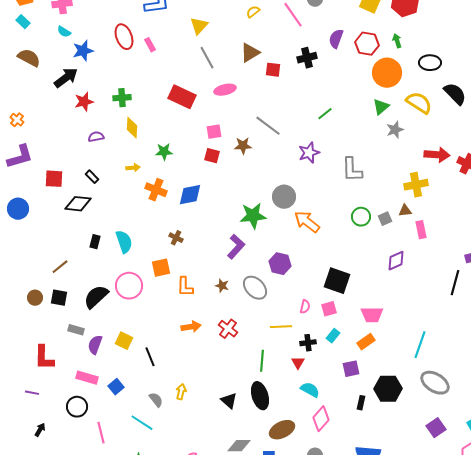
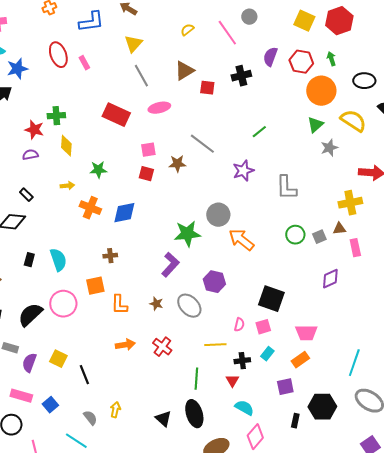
red star: (84, 102) -> (34, 130), moved, turned 30
brown cross: (176, 238) -> (110, 256), turned -32

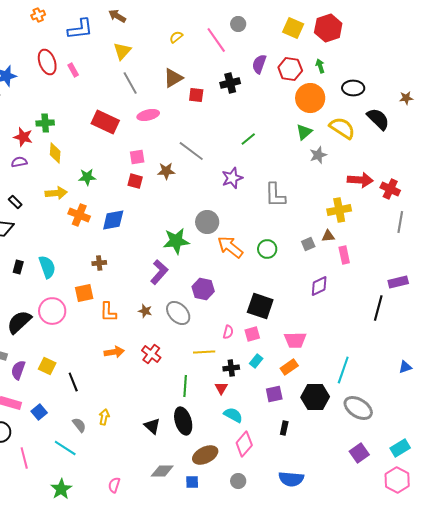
yellow arrow: (67, 186) -> (56, 193), size x1.5
green circle: (295, 235) -> (267, 249), moved
black hexagon: (322, 407) -> (315, 397), moved

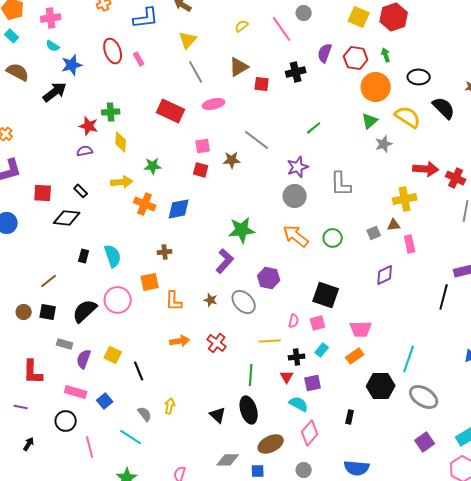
gray circle: (207, 222) -> (295, 196), moved
purple square: (274, 394) -> (313, 383), moved

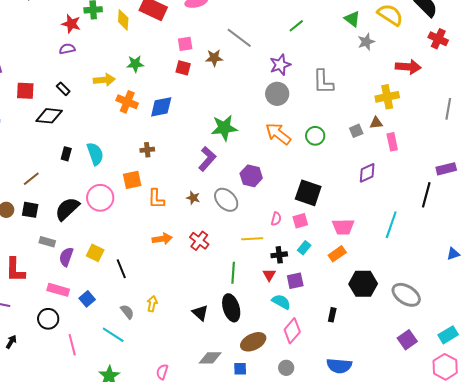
green triangle: (370, 121) -> (352, 19), turned -42
yellow diamond: (121, 142) -> (123, 20), moved
red cross: (456, 178) -> (438, 39), moved
cyan line: (409, 359) -> (391, 225), moved

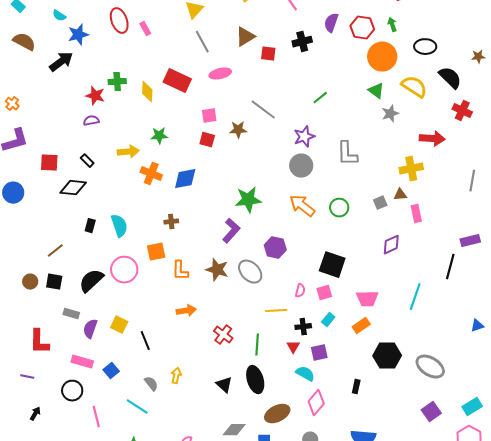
brown star: (193, 198) -> (217, 270), size x1.6
red cross: (199, 241) -> (223, 335), moved

